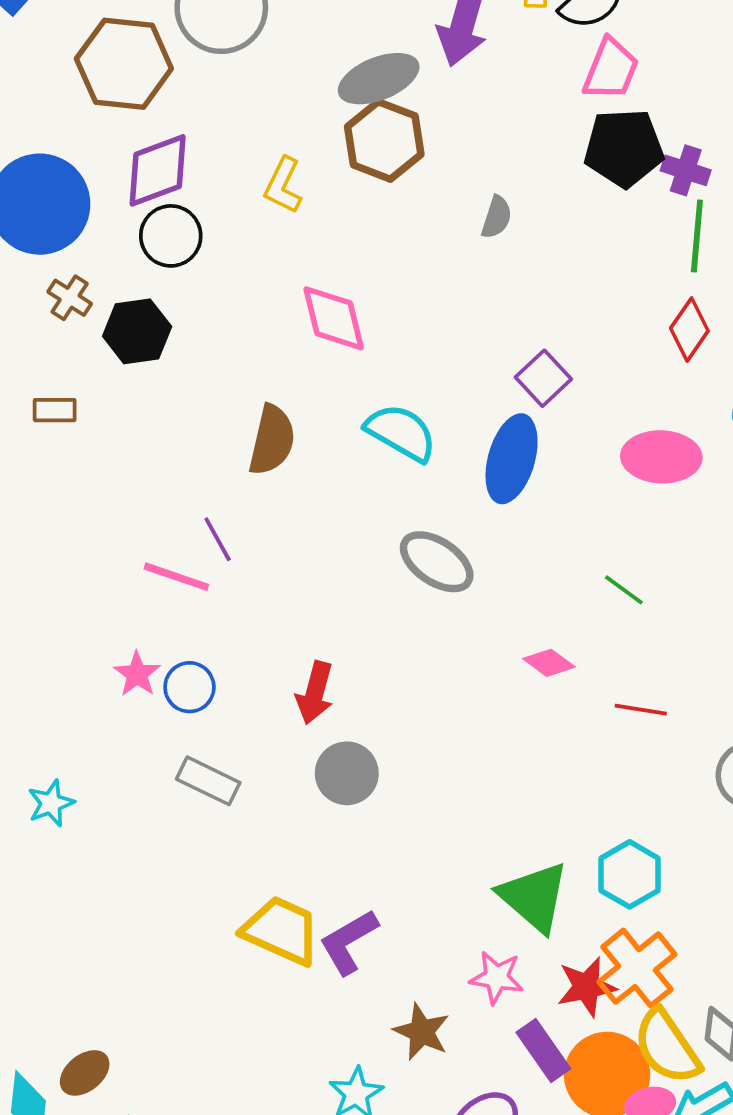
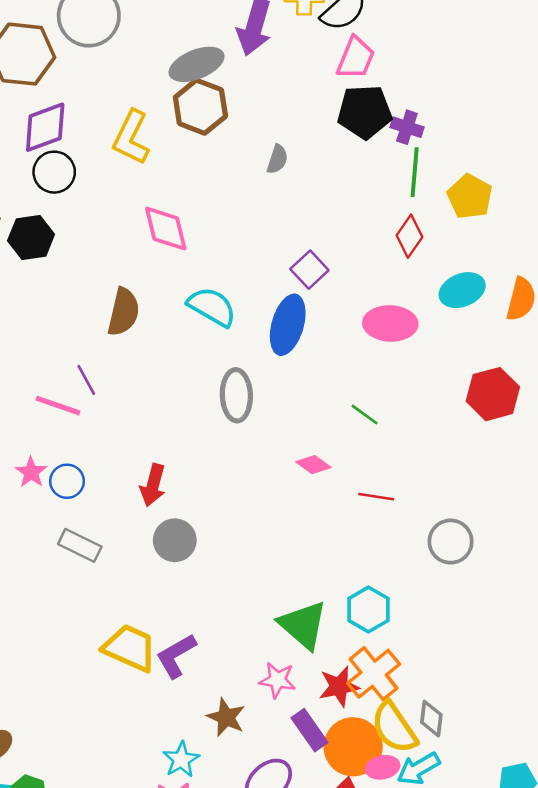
yellow L-shape: (283, 185) -> (131, 137), size x1.4
gray ellipse: (437, 562) -> (236, 395), turned 54

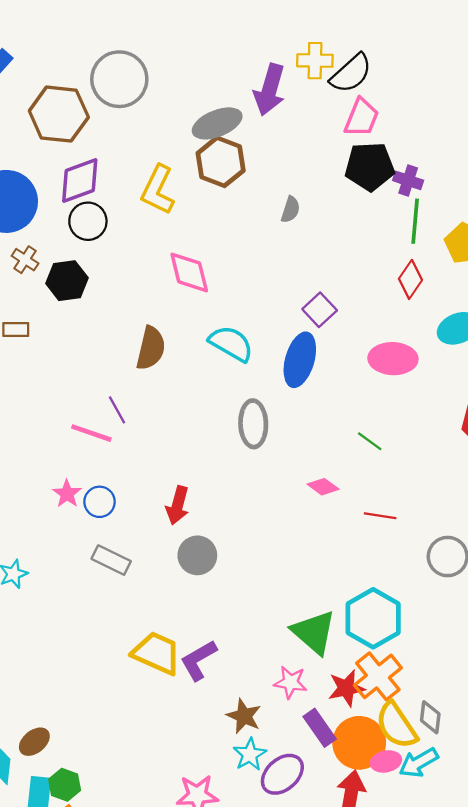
cyan hexagon: (368, 610) -> (373, 618), size x1.4
cyan star: (181, 760) -> (250, 754), moved

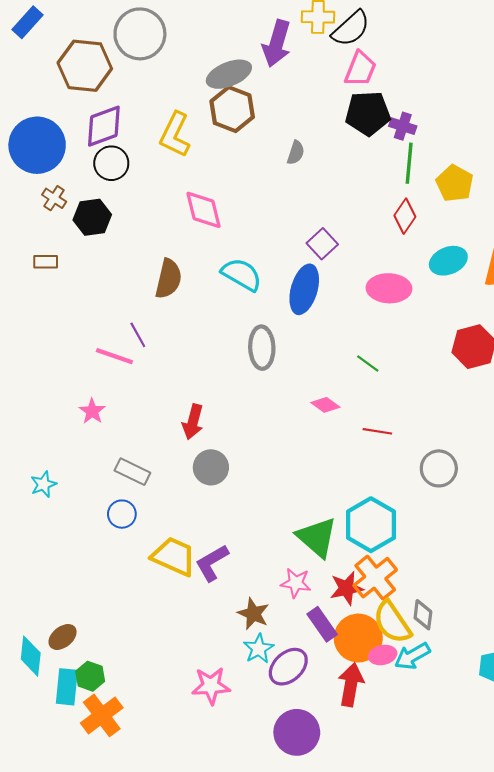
blue circle: (100, 502) -> (122, 514), moved

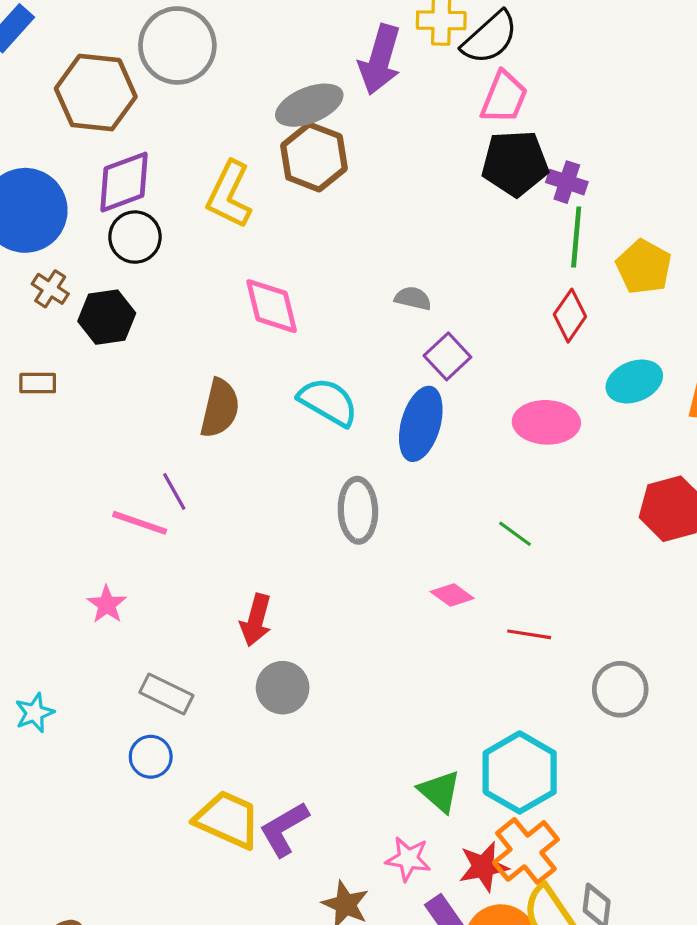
gray semicircle: (296, 153) -> (413, 298), moved, turned -95
green triangle: (317, 537) -> (440, 791), size x0.7

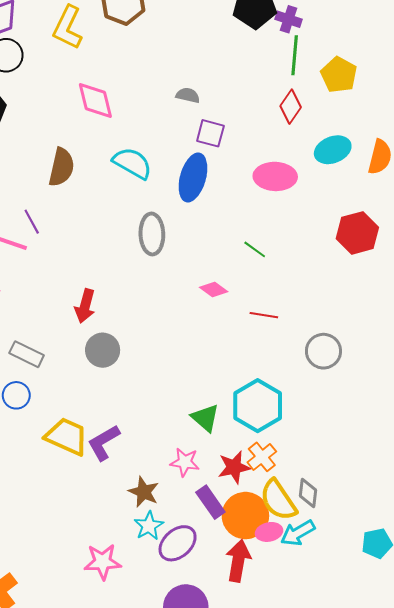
purple square: (447, 356) -> (210, 133), turned -32
orange cross: (526, 851) -> (262, 457), size x0.7

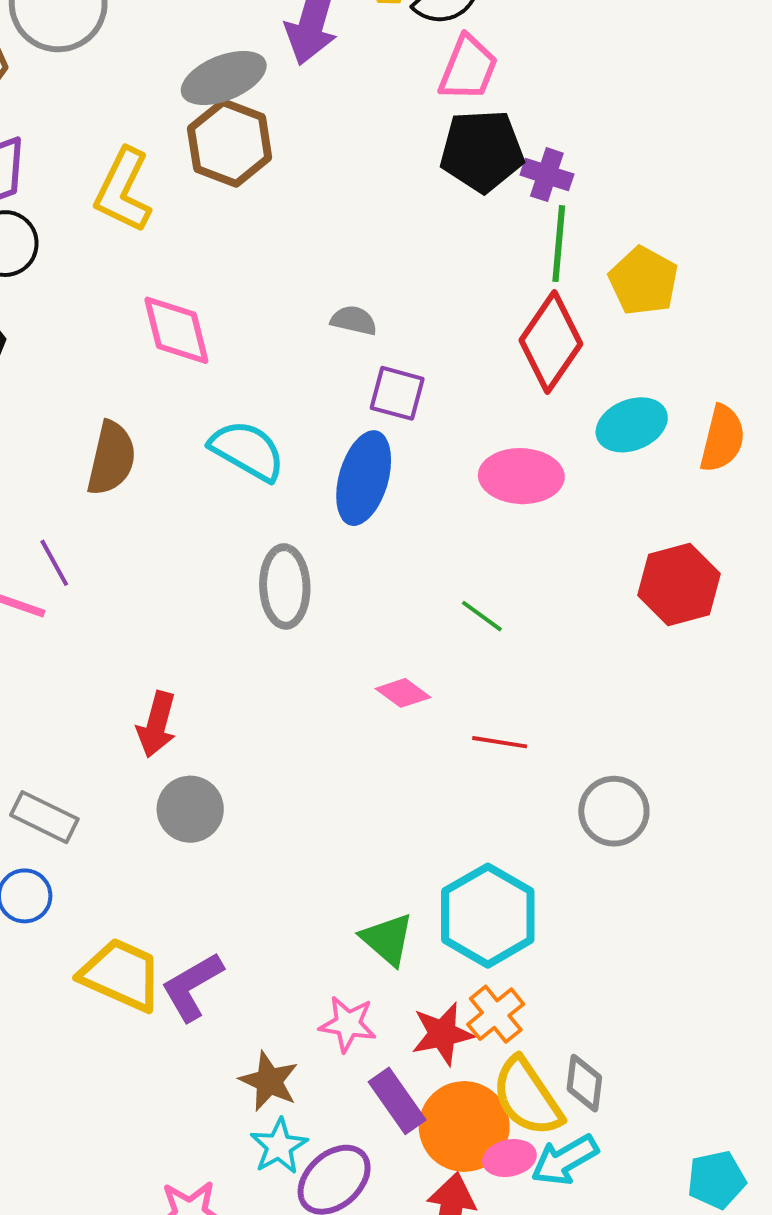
red diamond: (291, 107) -> (551, 342), size x1.5

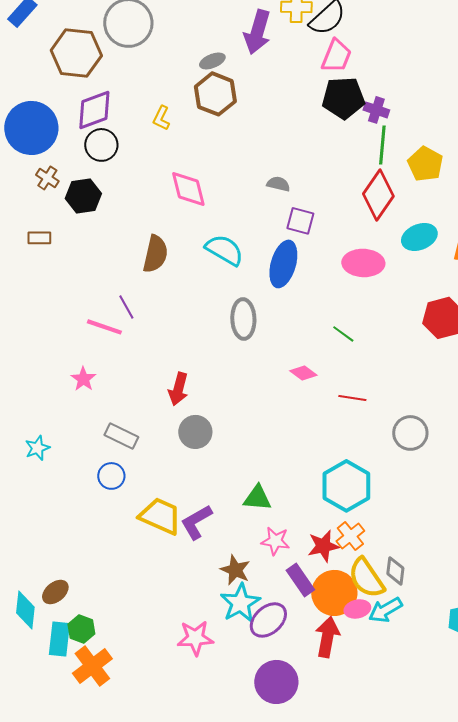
gray ellipse: (224, 78) -> (212, 61), size x0.6
yellow L-shape: (123, 190) -> (161, 118), size x0.6
green triangle: (387, 939) -> (257, 498), moved, turned -36
cyan star: (279, 1146) -> (240, 603), size x1.4

